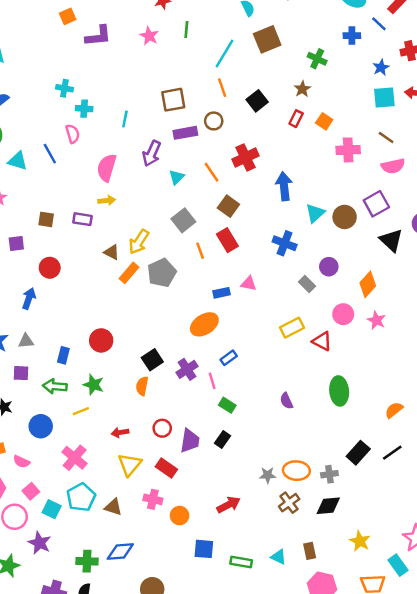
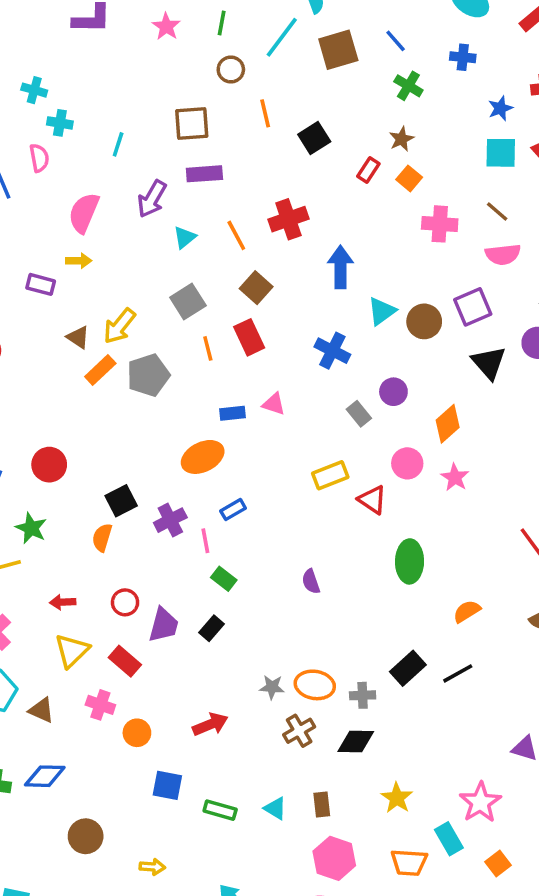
blue line: (379, 24) -> (396, 41), moved
cyan line: (225, 53) -> (282, 37), moved
brown star: (302, 89) -> (401, 139), moved
brown circle: (214, 121) -> (231, 70), moved
green ellipse: (339, 391) -> (410, 561), moved

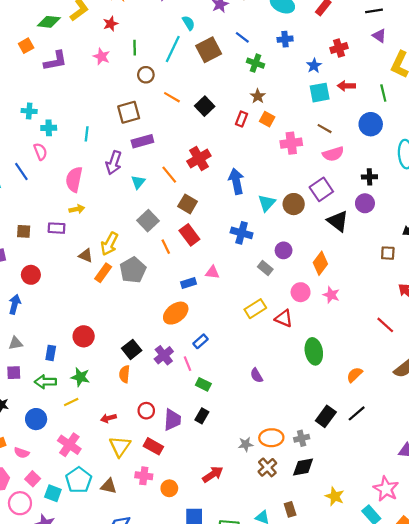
orange line: (265, 113) -> (172, 97), turned -35

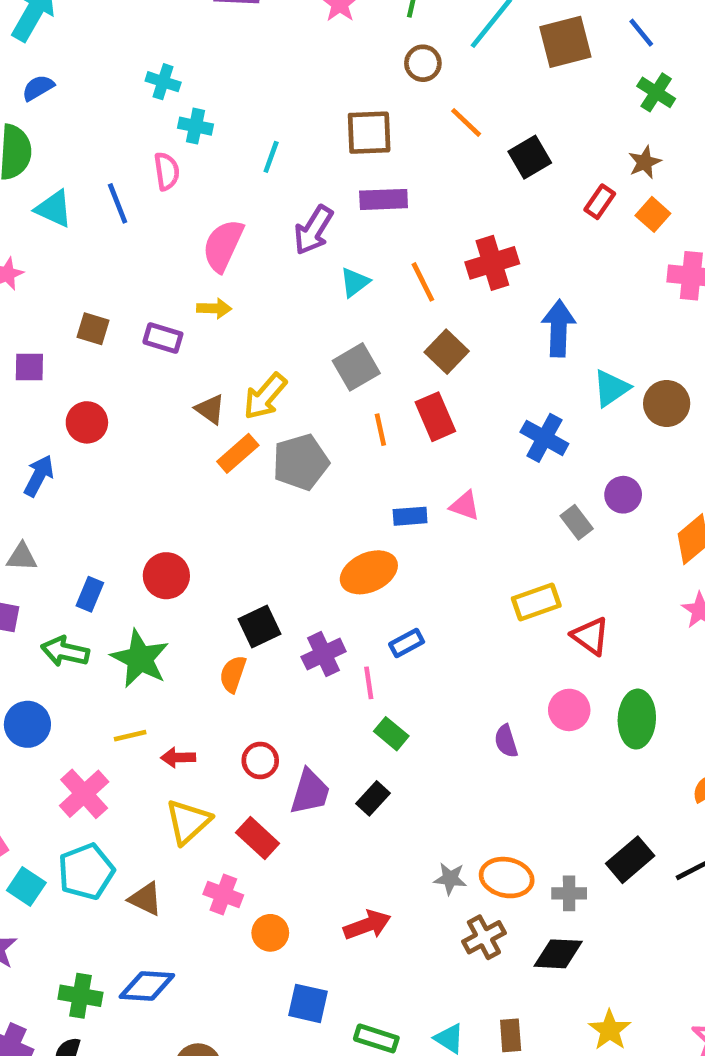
pink circle: (301, 292) -> (569, 710), moved
green star: (80, 377) -> (140, 659), size x1.4
yellow line: (71, 402) -> (130, 736), moved

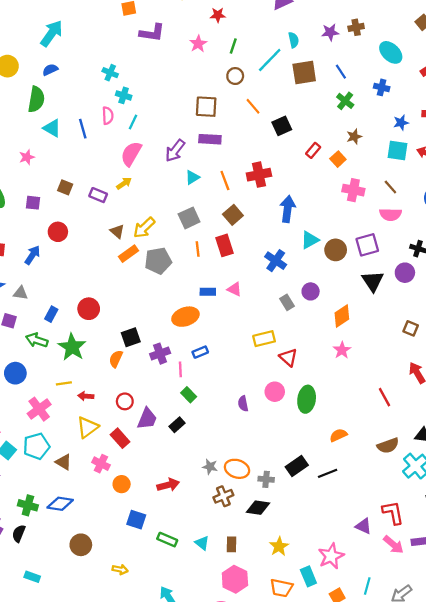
cyan line: (271, 157) -> (133, 122), moved
brown star: (645, 162) -> (354, 137), moved
yellow arrow: (214, 308) -> (124, 183), turned -42

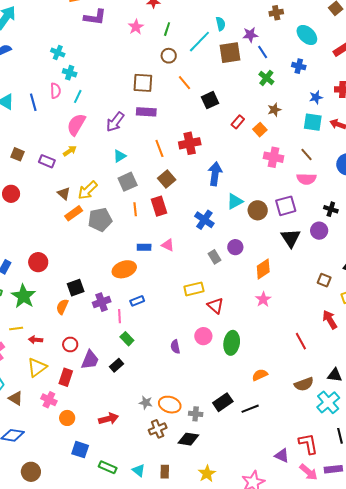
purple star: (330, 32) -> (250, 35), moved
cyan triangle: (192, 177) -> (120, 156), moved
red rectangle: (120, 438) -> (66, 377), turned 60

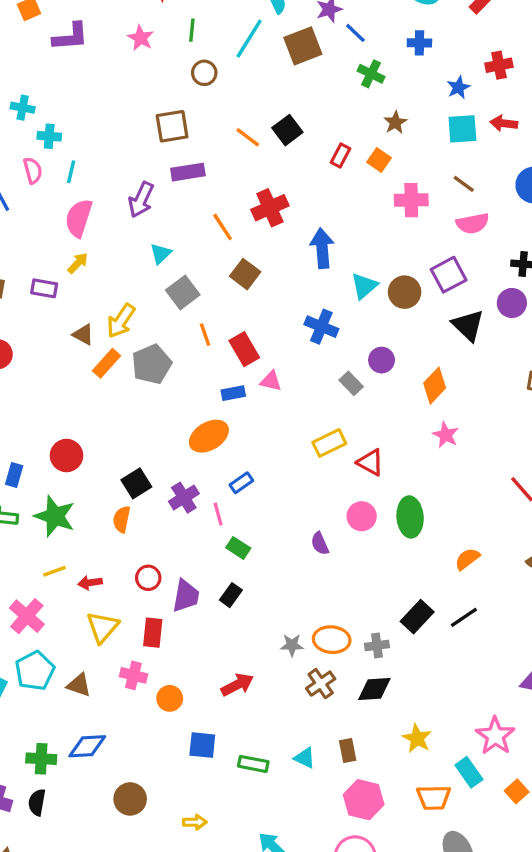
orange line: (185, 83) -> (248, 137), moved
red rectangle: (159, 206) -> (244, 349), moved

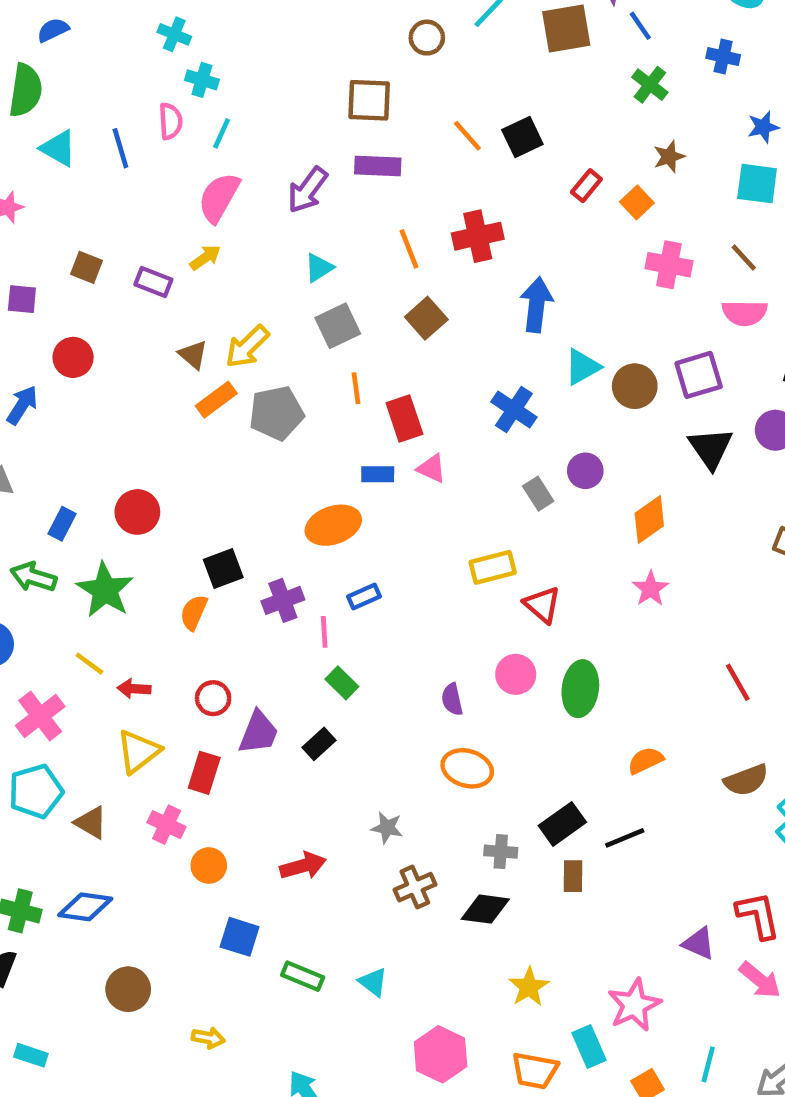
yellow line: (54, 571) -> (89, 664), turned 45
orange ellipse: (332, 640) -> (467, 768), moved
brown rectangle: (348, 750) -> (573, 876), moved

